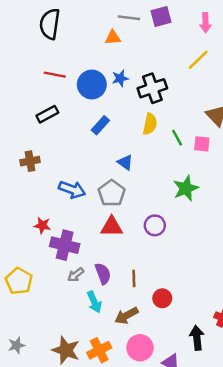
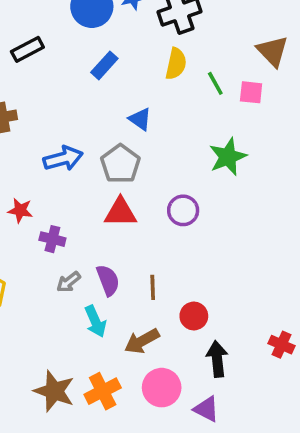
blue arrow: (72, 190) -> (63, 159), turned -35
purple cross: (65, 245) -> (52, 239), size x0.6
black arrow: (197, 338) -> (217, 359), moved

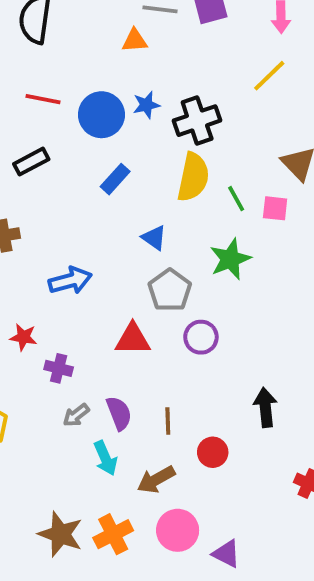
yellow semicircle: (176, 64) -> (193, 177), size x1.4
green star: (228, 157) -> (230, 259), moved
gray pentagon: (120, 164) -> (170, 290), moved
black arrow: (217, 359) -> (265, 407), moved

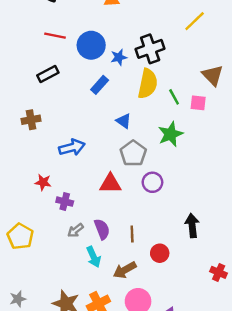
blue star: (146, 105) -> (119, 57), moved

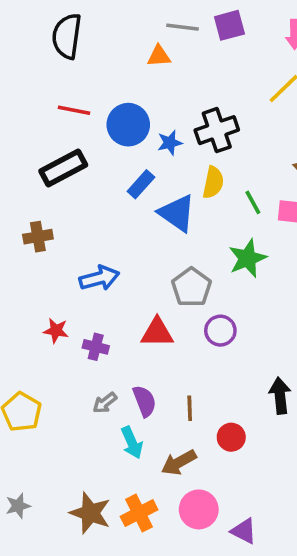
black rectangle: (48, 74) -> (63, 168), size x1.4
yellow semicircle: (148, 84) -> (213, 182), size x0.7
blue triangle: (124, 121) -> (177, 213), moved, size x1.6
purple cross: (65, 202) -> (96, 347), moved

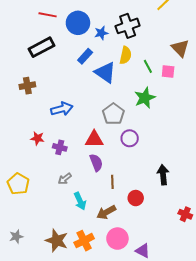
purple semicircle: (145, 401) -> (96, 163), moved

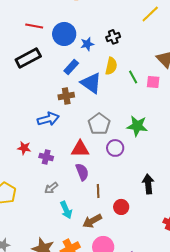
black cross: (128, 26) -> (113, 37), size x0.6
brown cross: (27, 86) -> (66, 96), moved
green star: (145, 98) -> (137, 126), moved, turned 30

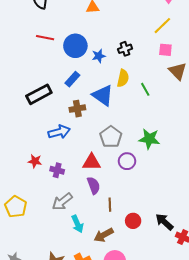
black rectangle: (28, 58) -> (39, 94), moved
blue rectangle: (71, 67) -> (72, 79), moved
pink square: (153, 82) -> (165, 50), moved
black arrow: (148, 184) -> (164, 222), moved, turned -42
gray arrow: (51, 188) -> (62, 202), size x1.5

